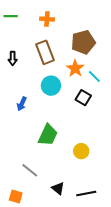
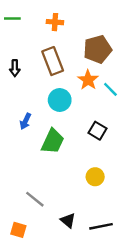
black square: (83, 98) -> (97, 131), moved
green trapezoid: (48, 135) -> (53, 141), moved

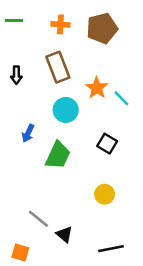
brown pentagon: (97, 49) -> (102, 28), moved
black triangle: (68, 220) -> (64, 234), moved

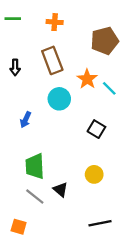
brown pentagon: (102, 28) -> (105, 41), moved
green trapezoid: (58, 155) -> (35, 166), moved, turned 152
black triangle: (64, 234) -> (60, 190), moved

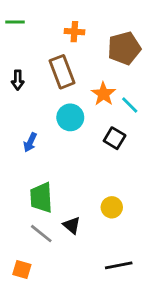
orange cross: (55, 22) -> (74, 32), moved
black square: (96, 129) -> (115, 138), moved

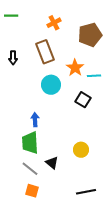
orange cross: (74, 32) -> (54, 23), turned -32
cyan line: (130, 105) -> (94, 76), turned -48
blue arrow: (30, 142) -> (35, 120), moved, turned 152
orange square: (22, 270) -> (32, 191), moved

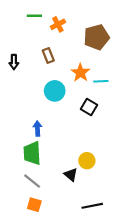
green line: (11, 16) -> (34, 16), moved
brown rectangle: (45, 52) -> (48, 55), size x0.6
black triangle: (52, 163) -> (71, 175), moved

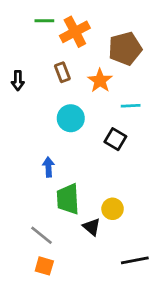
orange cross: (58, 24) -> (75, 32), size x1.5
orange star: (80, 73) -> (100, 81), moved
green trapezoid: (32, 153) -> (68, 199), moved
black line: (92, 206) -> (135, 260), moved

